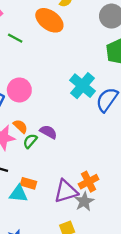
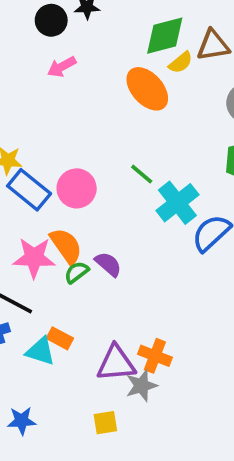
green line: (15, 38) -> (142, 174), moved
orange semicircle: (20, 126) -> (66, 246), size x1.5
orange cross: (89, 182) -> (155, 356), turned 36

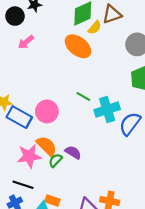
cyan cross: (177, 203) -> (107, 110), turned 30

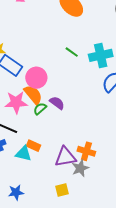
cyan cross: (107, 110) -> (101, 55), moved
pink circle: (47, 111) -> (36, 78), moved

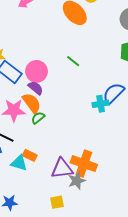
cyan cross: (101, 55) -> (101, 104), moved, size x0.7
pink circle: (36, 78) -> (37, 71), moved
purple semicircle: (57, 103) -> (36, 88), moved
orange cross: (86, 151) -> (84, 164), size x1.4

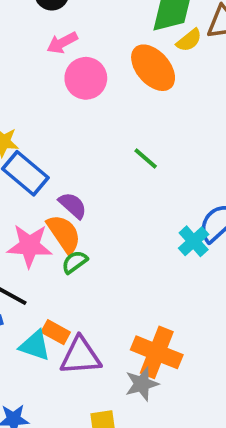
pink circle: (37, 71) -> (86, 78), moved
cyan cross: (101, 104) -> (194, 241), turned -35
purple triangle: (62, 169) -> (80, 356), moved

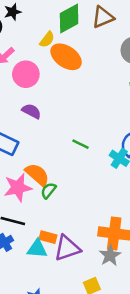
yellow semicircle: (189, 40) -> (47, 39), moved
green line: (146, 158) -> (81, 144), moved
purple semicircle: (73, 205) -> (31, 111), moved

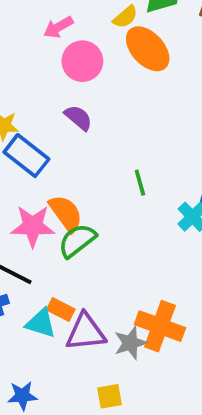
green line: (81, 144) -> (140, 183), turned 35
green semicircle: (48, 190) -> (77, 241), size x1.5
gray star: (110, 255) -> (130, 343), moved

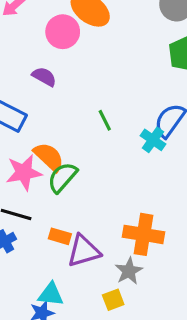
pink circle: (82, 61) -> (63, 32), moved
cyan triangle: (41, 323) -> (51, 294), moved
gray star: (130, 343) -> (129, 271), moved

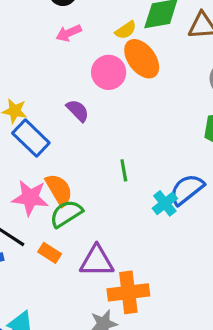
orange cross: (144, 234) -> (128, 292), turned -33
orange rectangle: (60, 236) -> (50, 253), moved
purple triangle: (84, 251) -> (97, 261), moved

